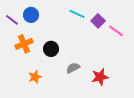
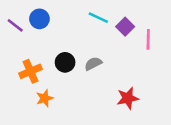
pink line: (116, 31) -> (148, 39), turned 56
orange cross: (24, 44) -> (31, 71), moved
gray semicircle: (73, 68) -> (93, 64), moved

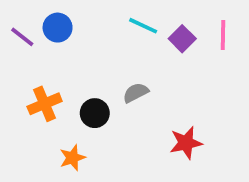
pink line: (148, 39) -> (223, 35), moved
black circle: (65, 62) -> (95, 113), moved
orange star: (45, 98) -> (72, 158), moved

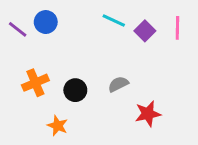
gray semicircle: (136, 93) -> (118, 84), moved
orange star: (72, 158) -> (58, 126), turned -30

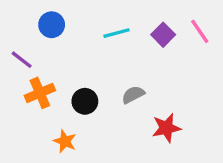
cyan line: (114, 21) -> (116, 33), moved, turned -40
pink line: (177, 28) -> (200, 31), turned -35
purple line: (18, 29) -> (22, 60), moved

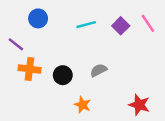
orange cross: (40, 93) -> (29, 69), turned 30
red star: (166, 128) -> (139, 105), moved, turned 30
orange star: (65, 141) -> (82, 105), moved

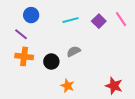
purple line: (16, 44) -> (21, 34), moved
gray semicircle: (99, 70) -> (74, 51), moved

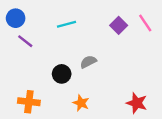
blue circle: (31, 15) -> (16, 18), moved
cyan line: (71, 20) -> (66, 24), moved
orange cross: (24, 56) -> (29, 102), moved

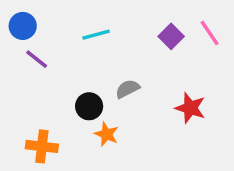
orange star: (81, 103) -> (107, 134), moved
red star: (137, 103) -> (190, 108), moved

